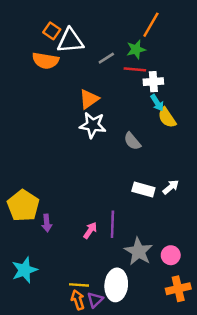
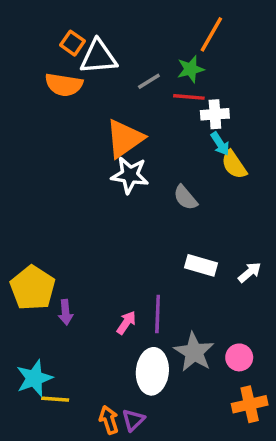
orange triangle: (89, 99) -> (125, 139), size x1.4
white arrow: (171, 187) -> (250, 272), moved
yellow line: (79, 285) -> (55, 399), moved
white ellipse: (116, 285) -> (152, 371), moved

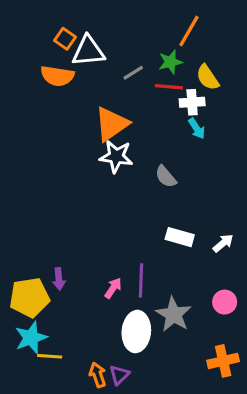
yellow semicircle: (234, 165) -> (208, 77), moved
yellow pentagon: (33, 288) -> (29, 297), moved, turned 30
pink circle: (239, 357) -> (225, 302), moved

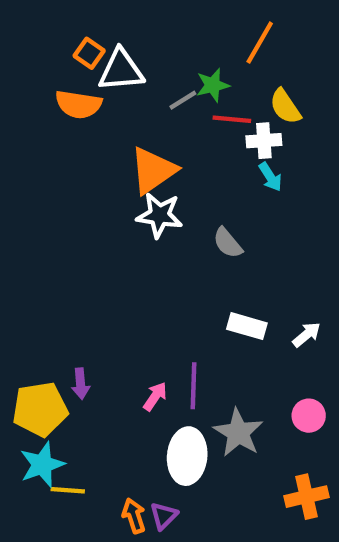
green star: (170, 62) -> (213, 85), moved

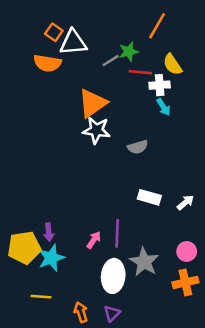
gray semicircle: (228, 243) -> (138, 147), turned -66
cyan star: (42, 465) -> (51, 258), moved
orange cross: (307, 497) -> (185, 282), moved
purple triangle: (164, 516) -> (112, 313), moved

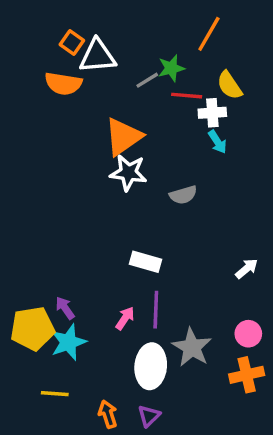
white rectangle: (149, 197) -> (146, 262), moved
purple arrow: (49, 232) -> (65, 308), turned 150

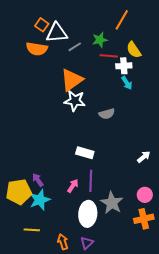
gray line: (147, 80) -> (75, 47), moved

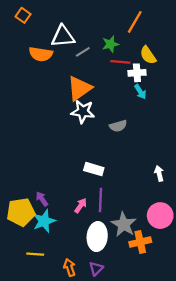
orange square: (42, 25) -> (23, 15), moved
white arrow: (144, 157) -> (159, 173), turned -64
pink circle: (145, 195) -> (160, 216), size x1.5
orange cross: (144, 219) -> (140, 242), moved

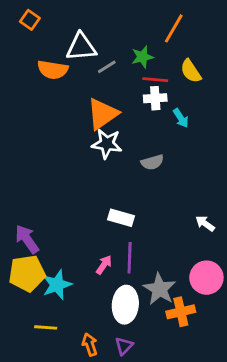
white cross: (137, 73) -> (155, 98), moved
white arrow: (159, 173) -> (205, 223), turned -40
purple arrow: (42, 199) -> (27, 239), moved, size x1.5

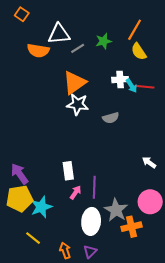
orange line: (174, 28) -> (135, 30), moved
red line: (155, 80) -> (145, 87), moved
white cross: (155, 98) -> (120, 80), moved
white rectangle: (121, 218) -> (68, 171), moved, turned 66
yellow line: (46, 327) -> (33, 238), turned 35

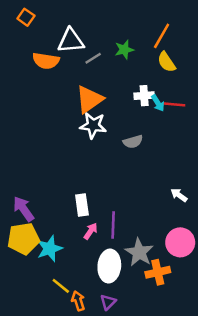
yellow line: (33, 238) -> (61, 286), moved

